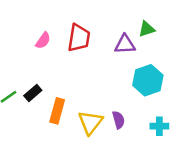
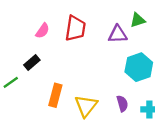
black rectangle: (33, 93) -> (32, 62), moved
purple semicircle: (118, 120) -> (122, 104), moved

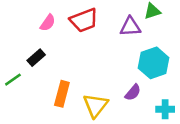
red trapezoid: (75, 28) -> (84, 20), turned 60
purple semicircle: (122, 104) -> (133, 92), moved, turned 56

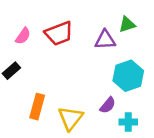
cyan cross: (165, 109) -> (128, 122), moved

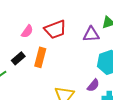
orange rectangle: (37, 107) -> (40, 57), moved

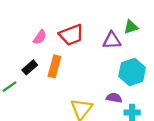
purple semicircle: (93, 85) -> (114, 98), turned -120

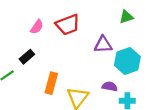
purple triangle: (112, 40) -> (103, 45), moved
orange rectangle: (54, 66) -> (51, 83), moved

